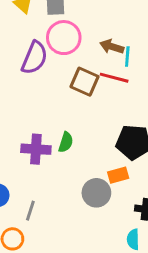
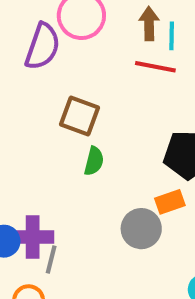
brown arrow: (112, 47) -> (149, 24), turned 75
brown square: (84, 82) -> (80, 116), moved
purple cross: (36, 149) -> (33, 237), moved

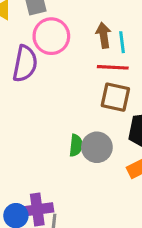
brown square: (80, 116) -> (115, 97), moved
gray circle: (141, 229) -> (97, 147), moved

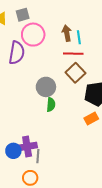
brown square: (115, 97) -> (75, 73), turned 36
gray circle: (97, 147) -> (46, 87), moved

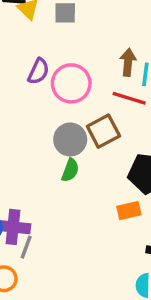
pink circle: (33, 35) -> (71, 83), moved
purple semicircle: (17, 53) -> (38, 71), size x0.7
brown square: (75, 73) -> (103, 131), moved

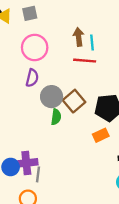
purple semicircle: (38, 71) -> (32, 78), moved
pink circle: (71, 83) -> (35, 48), moved
brown square: (103, 131) -> (74, 101), moved

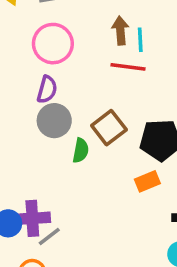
gray circle: (52, 97) -> (54, 121), moved
gray line: (38, 174) -> (49, 237), turned 42

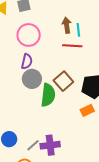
green semicircle: (81, 150) -> (48, 95), size x1.6
purple cross: (32, 218) -> (50, 145), moved

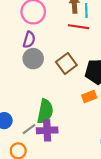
green semicircle: (48, 95) -> (45, 111), moved

